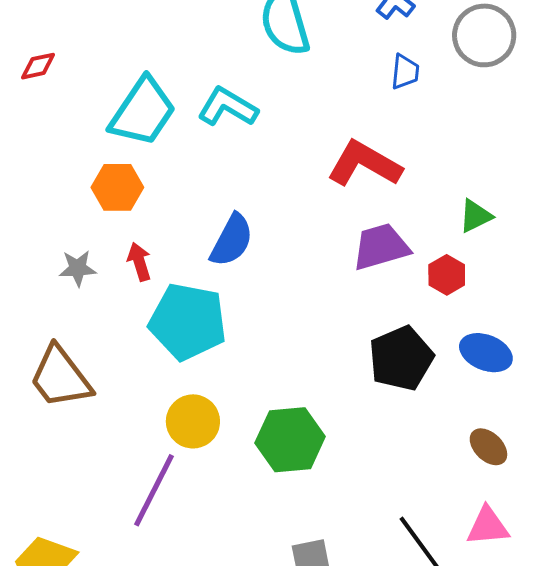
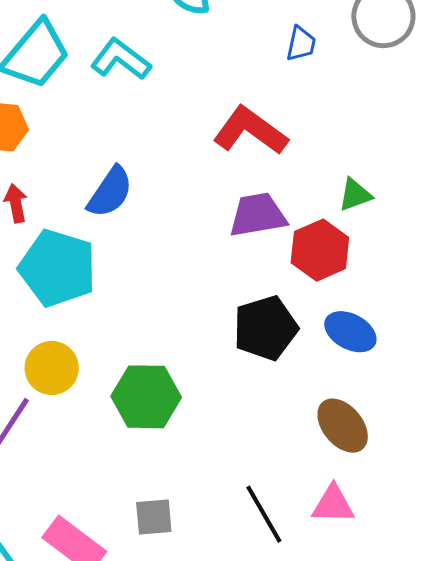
red hexagon: (447, 275) -> (320, 250), size x1.5
brown ellipse: (488, 447) -> (343, 426), size x1.4

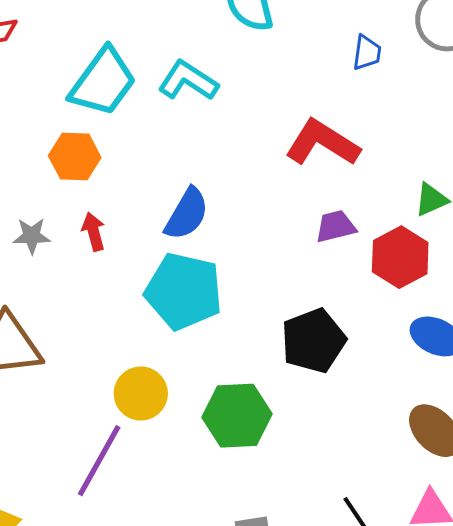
purple trapezoid: (258, 215) -> (336, 226), size x0.7
cyan pentagon: (58, 268) -> (184, 291), moved
black pentagon: (265, 328) -> (313, 341), moved

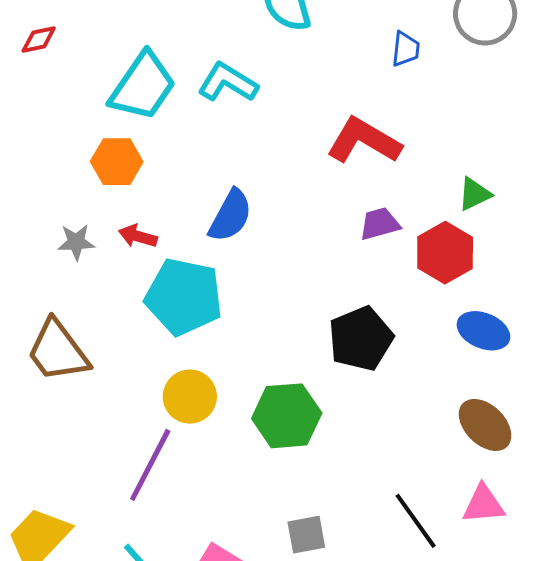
red arrow: (94, 232) -> (138, 236), turned -57
cyan pentagon: (184, 291) -> (184, 297), moved

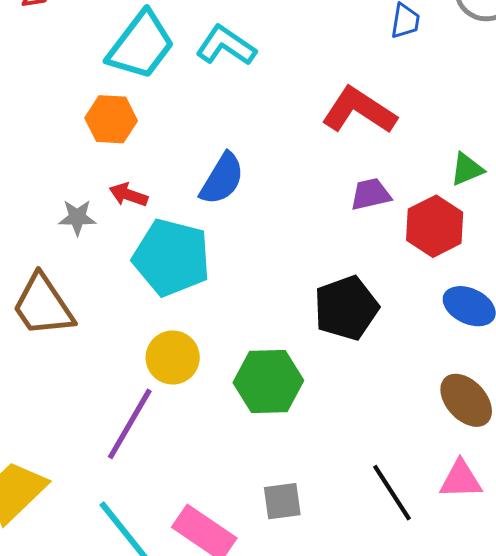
gray star: (76, 242) -> (77, 217), moved

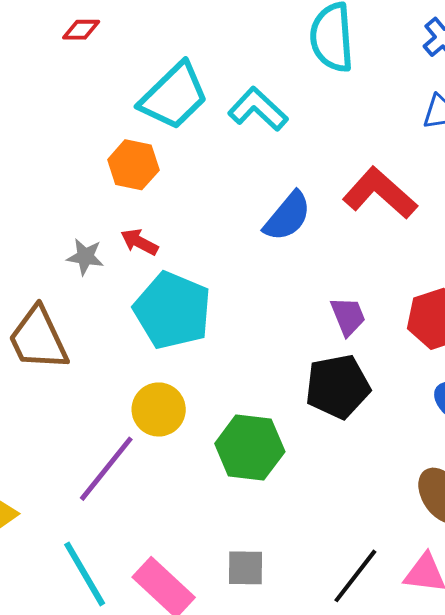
blue semicircle: (222, 179) -> (287, 216), moved
purple trapezoid: (371, 194) -> (348, 316), moved, turned 72
black line: (392, 493) -> (355, 576), turned 62

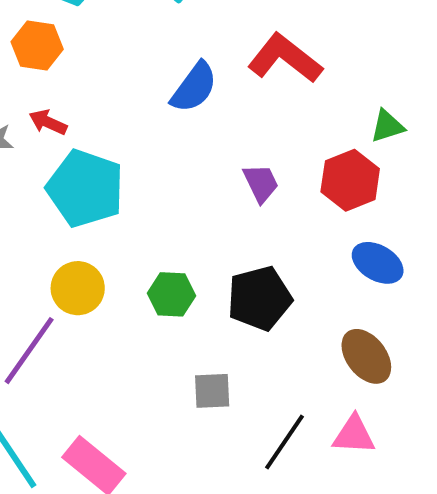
black pentagon: (338, 387) -> (259, 298), moved
green hexagon: (250, 448) -> (172, 294), moved, size x0.7
gray square: (245, 568) -> (212, 391), moved

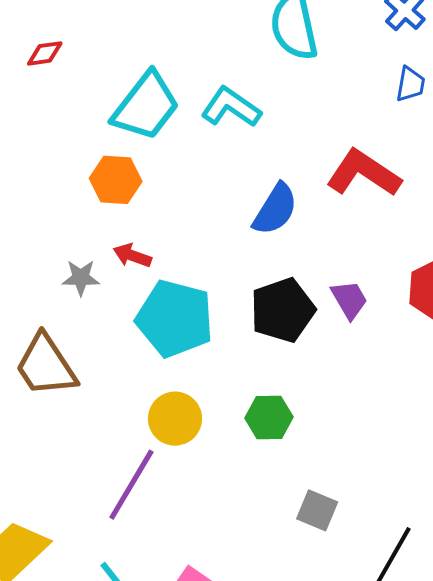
black pentagon: (259, 298) -> (283, 310), moved
gray square: (212, 391) -> (317, 510), turned 30

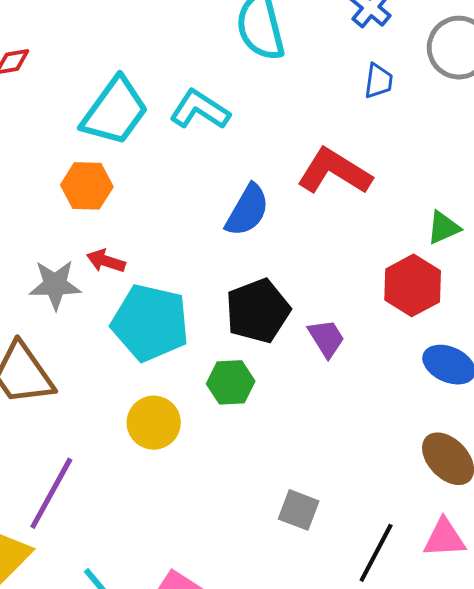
gray star: (81, 278) -> (55, 285), size x1.4
purple trapezoid: (349, 300) -> (326, 338), moved
green hexagon: (269, 417) -> (231, 382), moved
purple line: (131, 485) -> (51, 493), moved

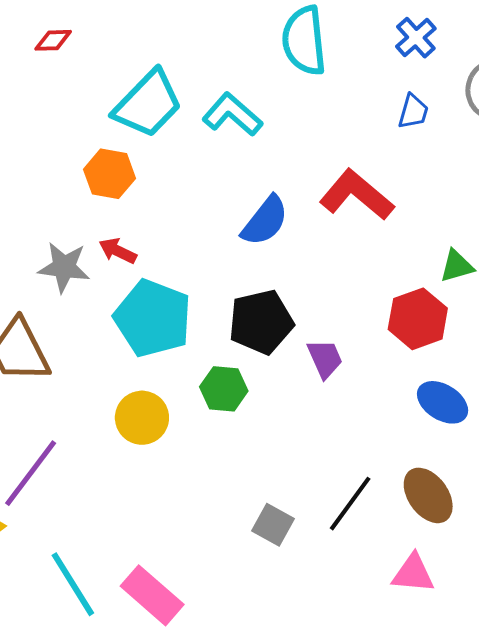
black line: (376, 553) -> (350, 504), moved

